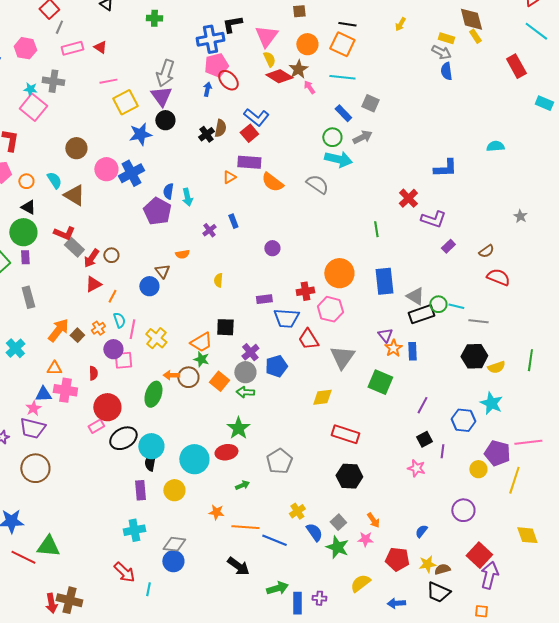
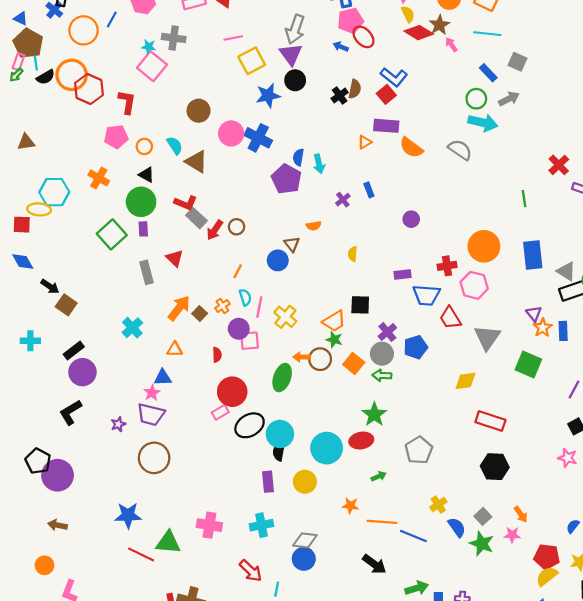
blue arrow: (207, 89) -> (341, 47), turned -80
blue cross: (131, 173) -> (258, 138), turned -35
red triangle: (93, 284) -> (175, 258), moved, turned -48
pink cross: (65, 390) -> (209, 525), moved
yellow semicircle: (360, 583) -> (547, 576), moved

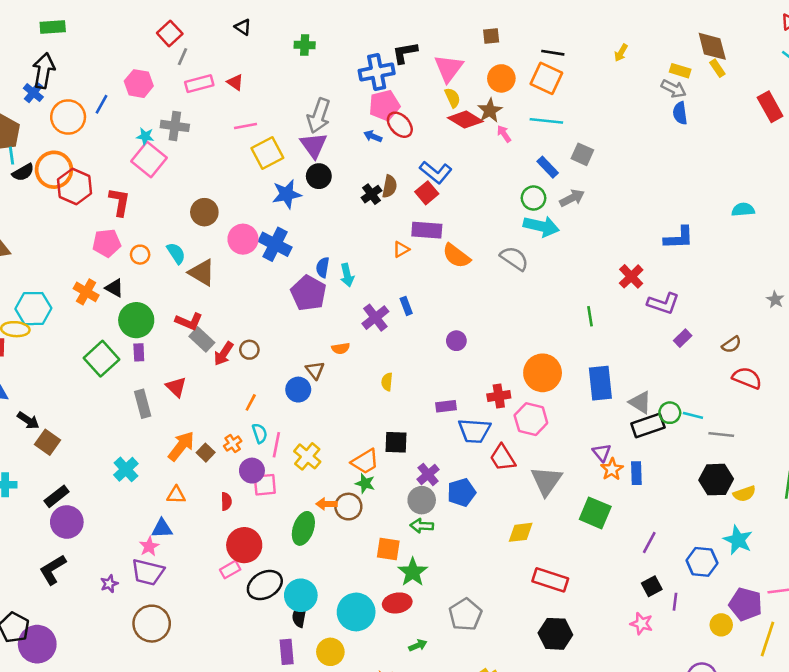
black triangle: (146, 175) -> (114, 288), moved
purple cross: (343, 200) -> (375, 318), size x1.5
orange square: (354, 363) -> (388, 549), moved, turned -30

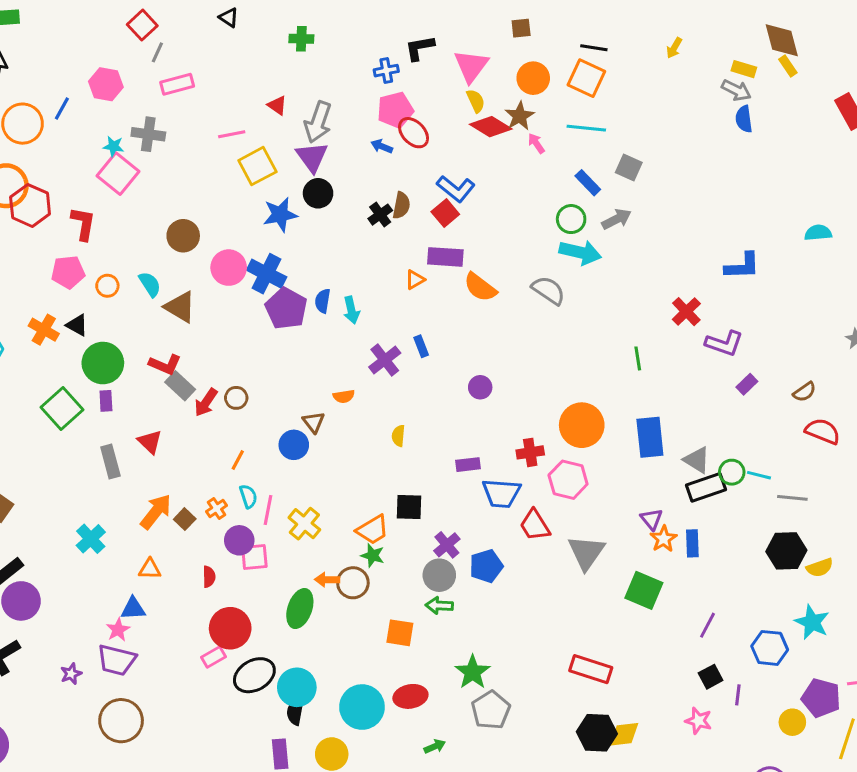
blue cross: (377, 72) -> (386, 71), size x0.6
red triangle: (235, 82) -> (277, 105), moved
purple pentagon: (309, 293) -> (286, 308), moved
yellow diamond: (521, 532) -> (624, 734), moved
green star: (413, 572) -> (473, 672), moved

